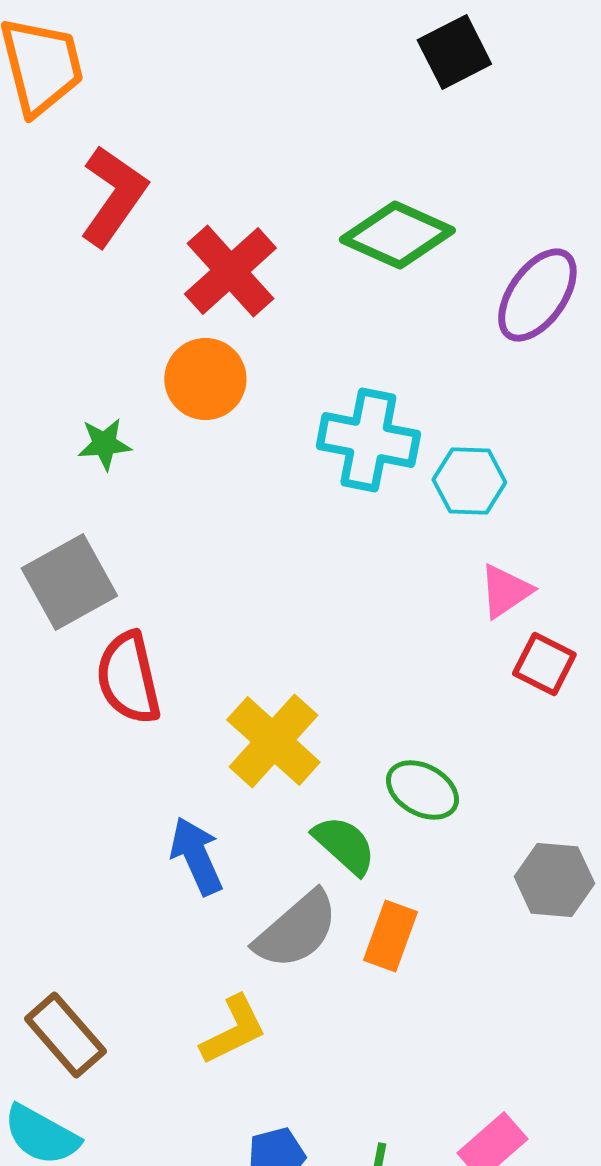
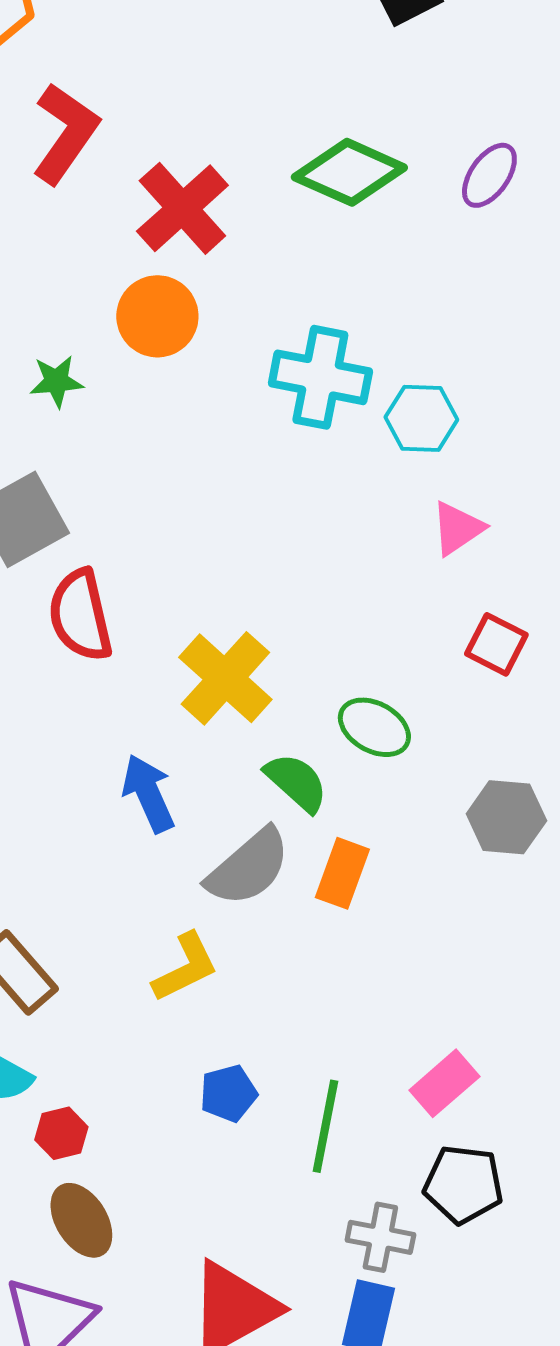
purple ellipse: (537, 295) -> (489, 175), moved, size x0.7
red square: (544, 664) -> (496, 644), moved

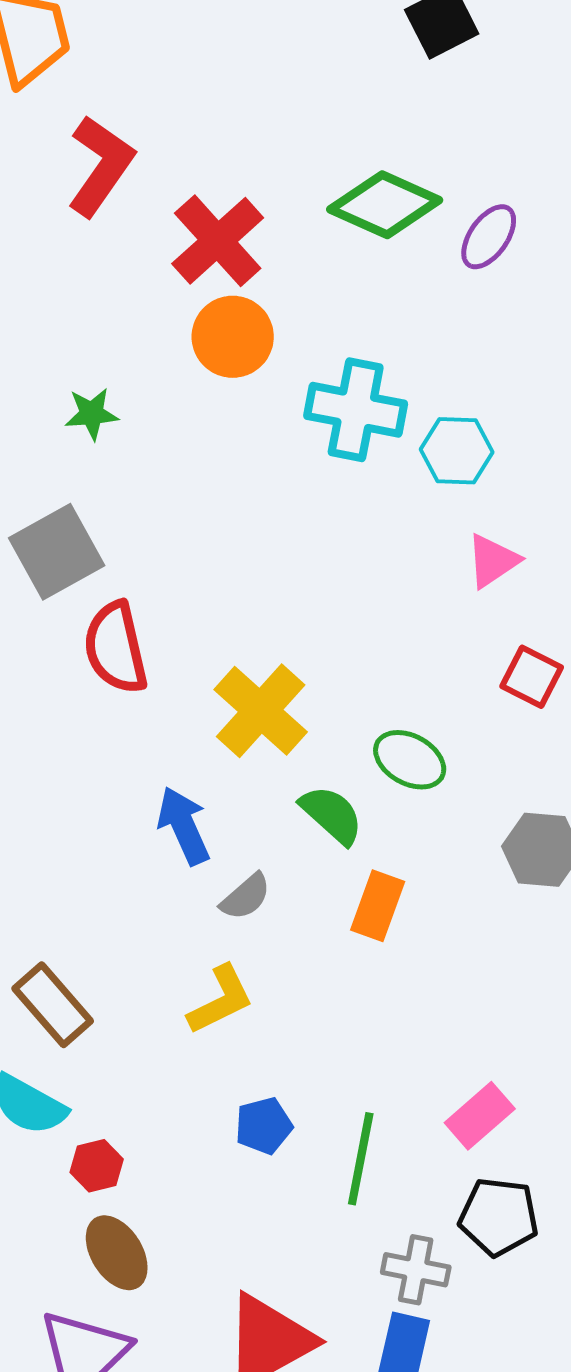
purple ellipse: (489, 175) -> (489, 237), moved
orange circle: (157, 316) -> (233, 337), moved
gray semicircle: (248, 867) -> (246, 897), moved, size x0.6

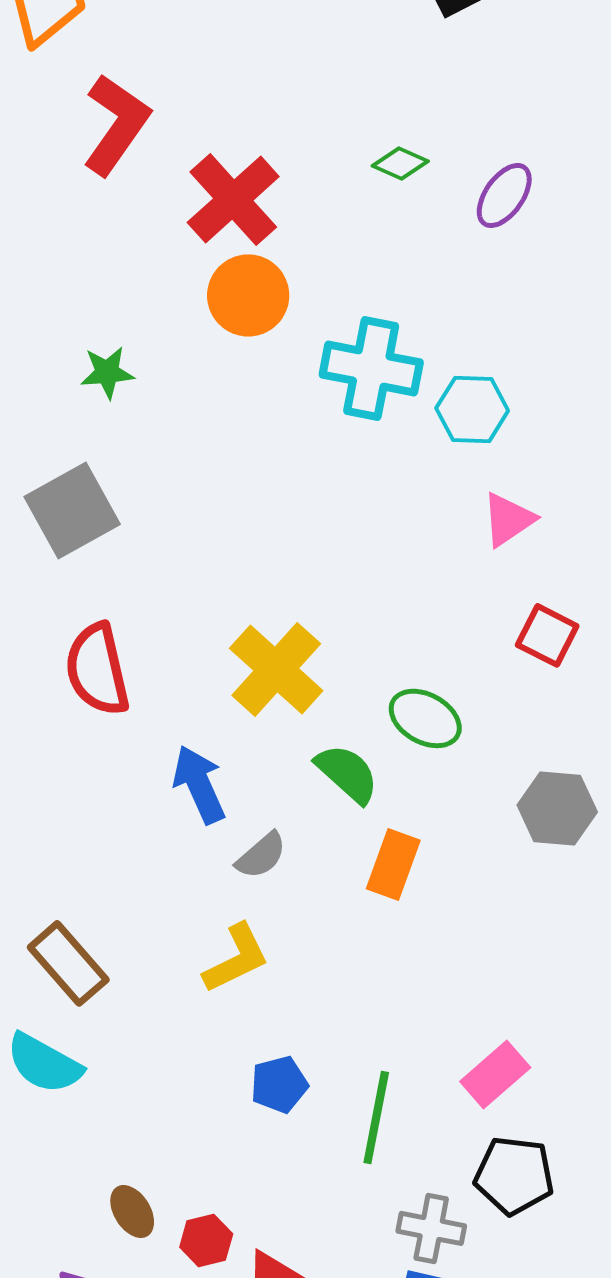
green diamond: (385, 205) -> (400, 163), size x0.5
red semicircle: (116, 648) -> (97, 669), moved
red hexagon: (97, 1166) -> (206, 1240), moved
brown ellipse: (117, 1253) -> (132, 1211), size x0.7

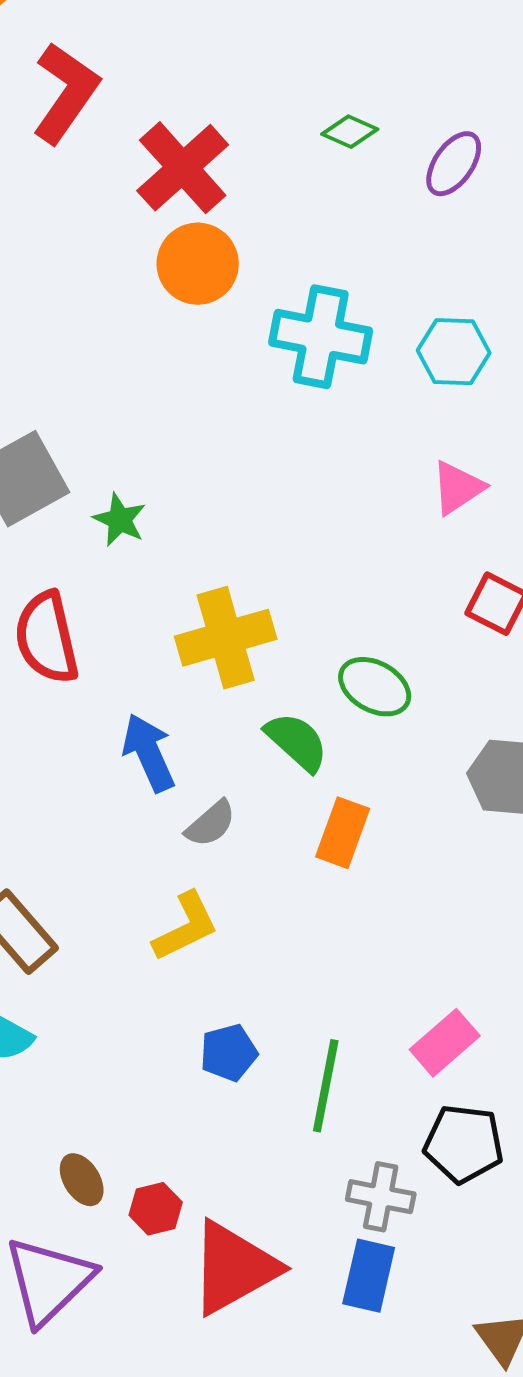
green star: (107, 372) -> (120, 520), moved, turned 30
cyan hexagon: (472, 409) -> (454, 352), moved
yellow cross: (276, 669) -> (226, 638), turned 32

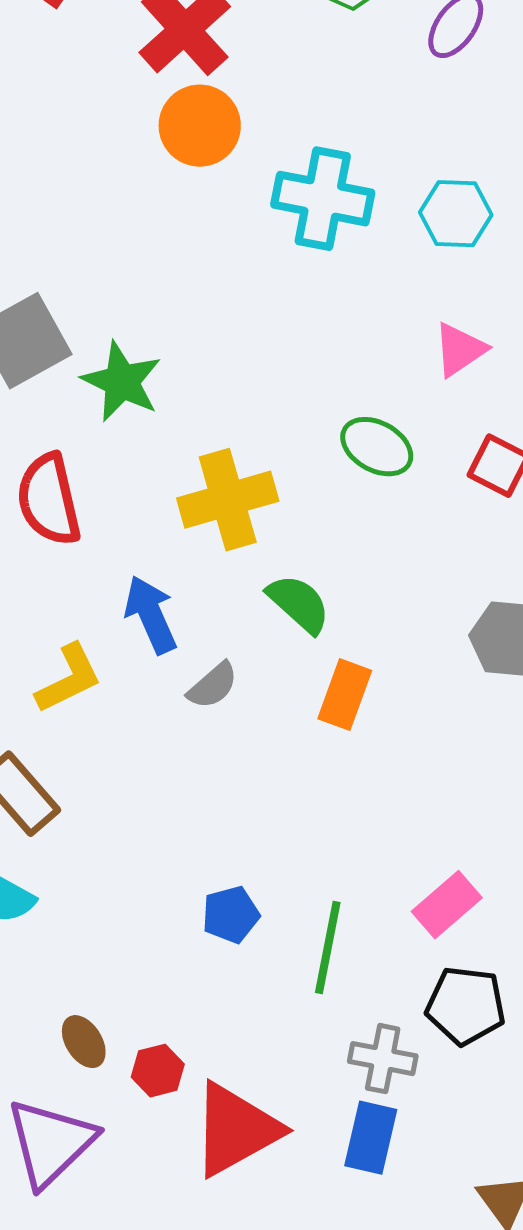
green star: (120, 520) -> (122, 382), size x1.5
green ellipse: (375, 687) -> (377, 447), moved
yellow L-shape: (186, 927) -> (69, 679), moved

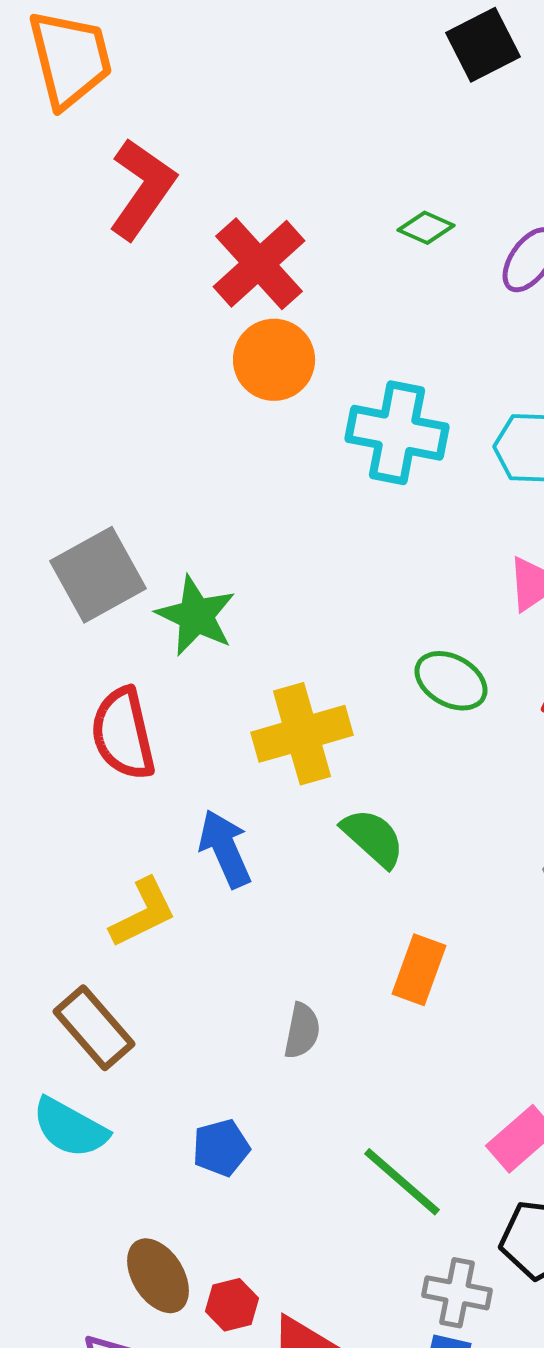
gray semicircle: (213, 686) -> (302, 1031), moved, turned -38
orange rectangle: (345, 695) -> (419, 970), moved
blue pentagon: (231, 915) -> (221, 1148), moved
green line: (328, 948) -> (402, 1182), turned -60
brown ellipse: (84, 1042) -> (158, 1276), size x1.4

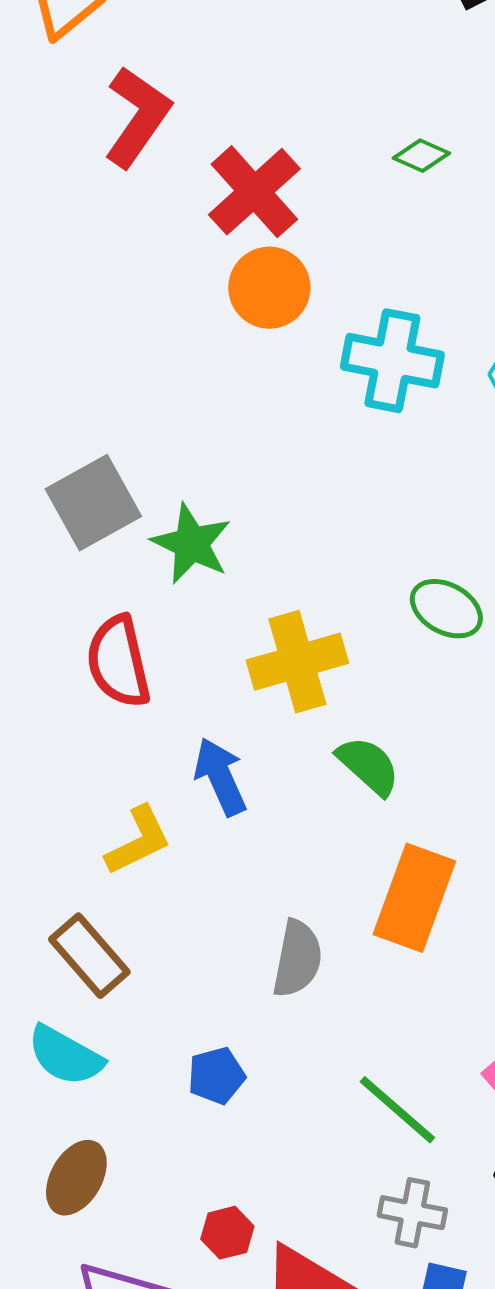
orange rectangle: (419, 970) -> (414, 898), size x1.5
gray semicircle: (302, 1031) -> (297, 959), size x1.4
brown ellipse: (158, 1276) -> (76, 1178), moved, turned 62
gray cross: (457, 1293) -> (412, 1213), moved

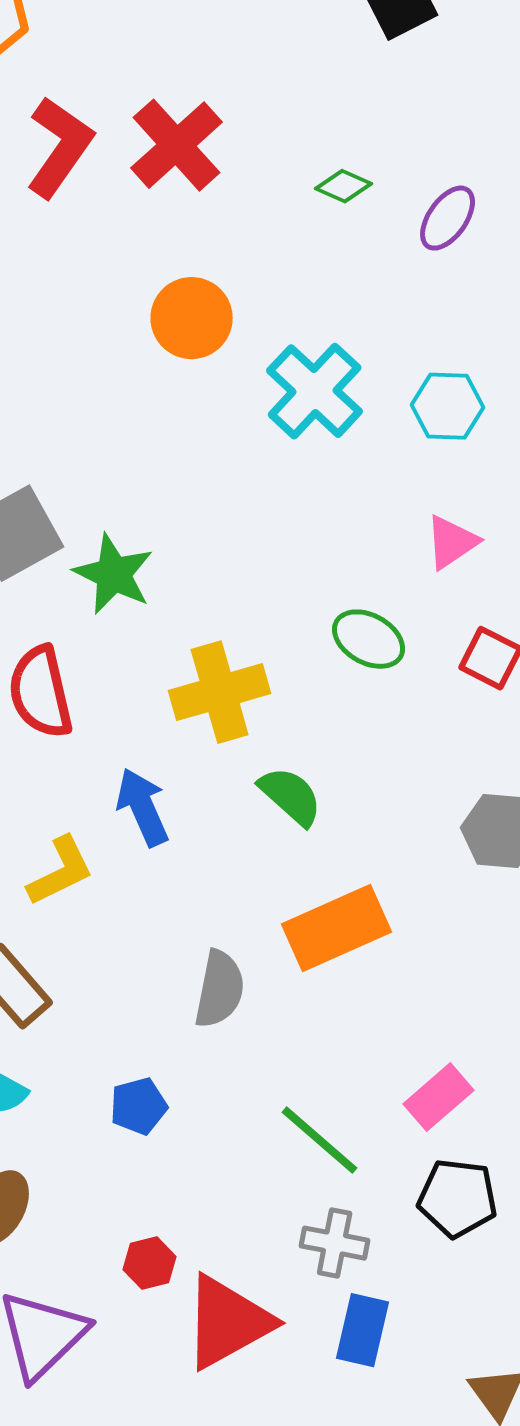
red cross: (254, 192) -> (177, 145), moved
cyan cross: (392, 361) -> (315, 391), turned 32
orange rectangle: (414, 898) -> (337, 928), turned 46

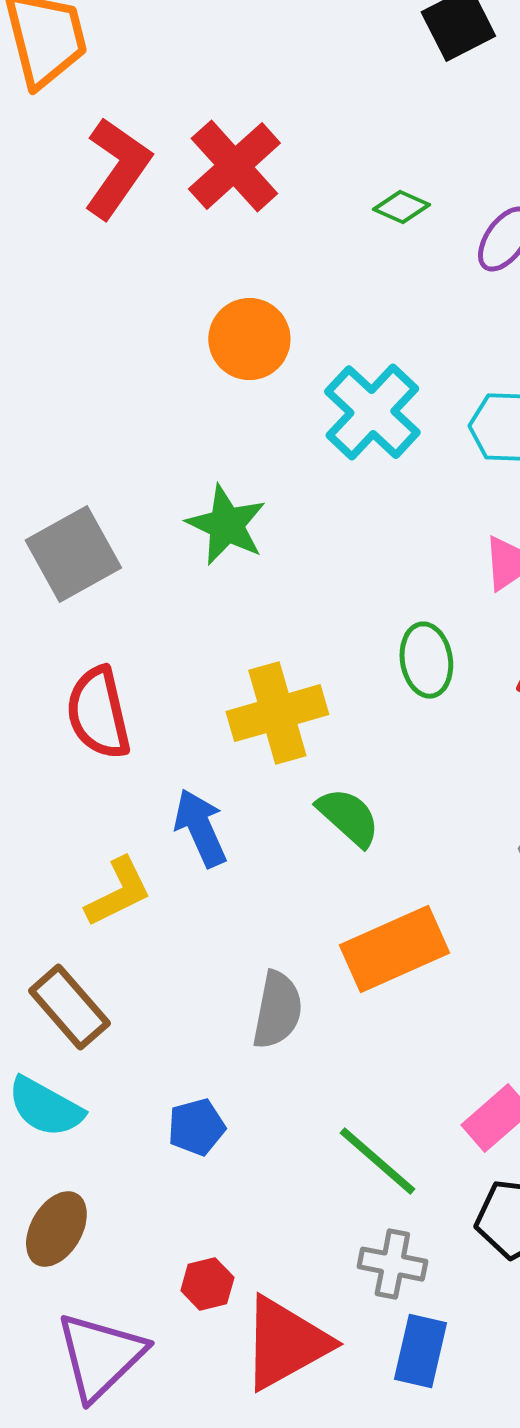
green star: (114, 574) -> (226, 525), moved
green ellipse: (369, 639) -> (426, 660), turned 52

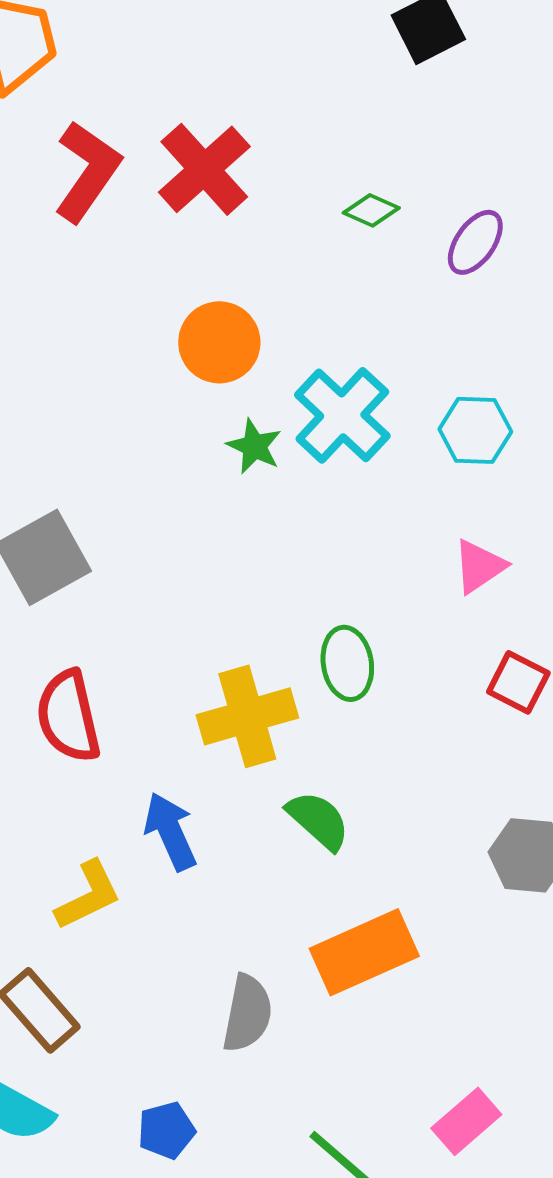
green star: (226, 525) -> (254, 446), moved, size x0.7
green ellipse: (426, 660) -> (347, 663), moved

